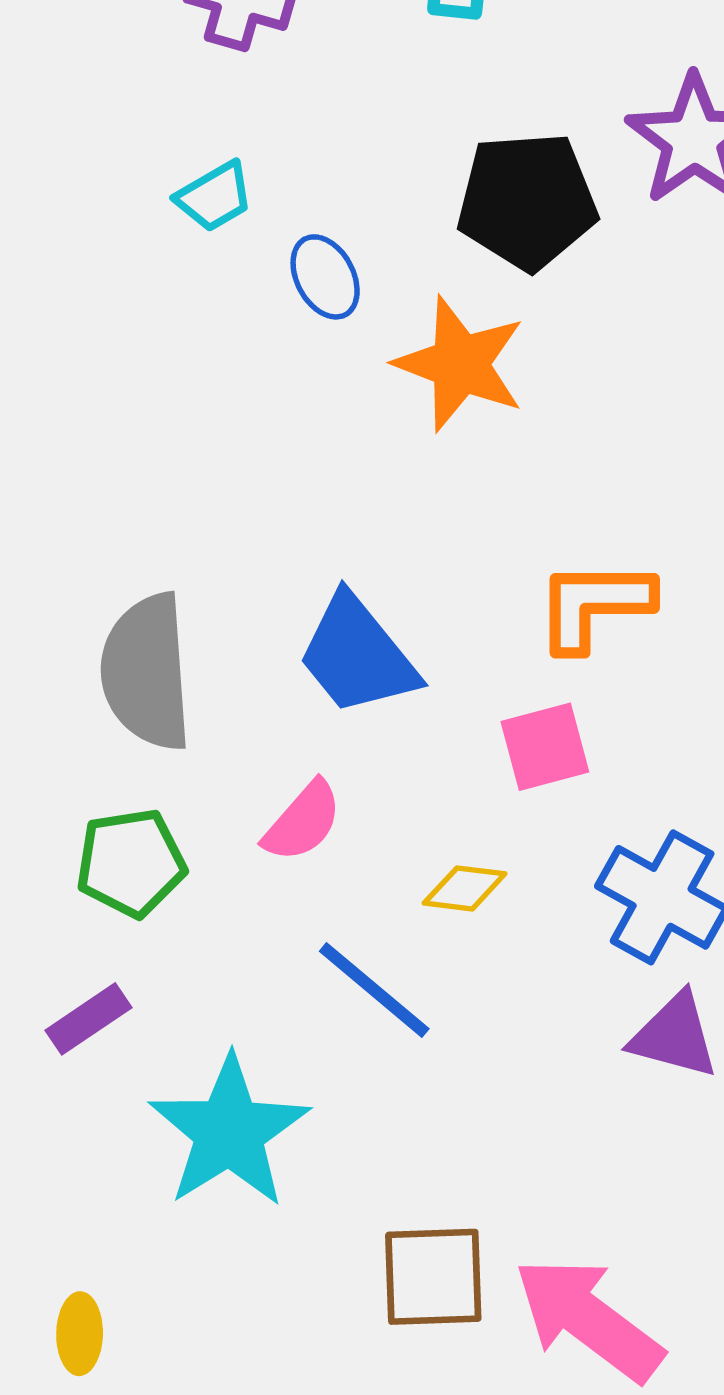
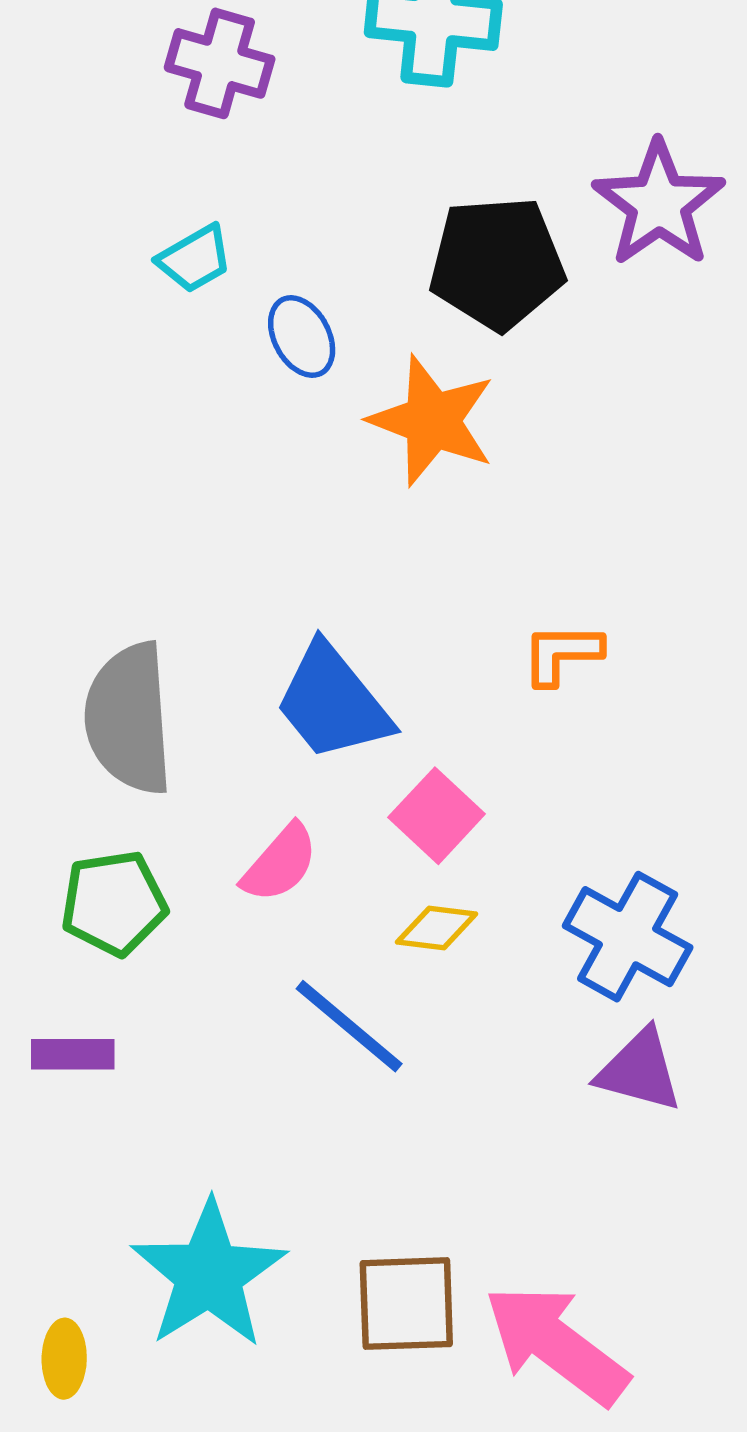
orange L-shape: (594, 605) -> (562, 654), size x0.7
pink square: (545, 747) -> (437, 816), moved, turned -32
purple rectangle: (88, 1019) -> (73, 1054), turned 34
cyan star: (229, 1132) -> (209, 1274), moved

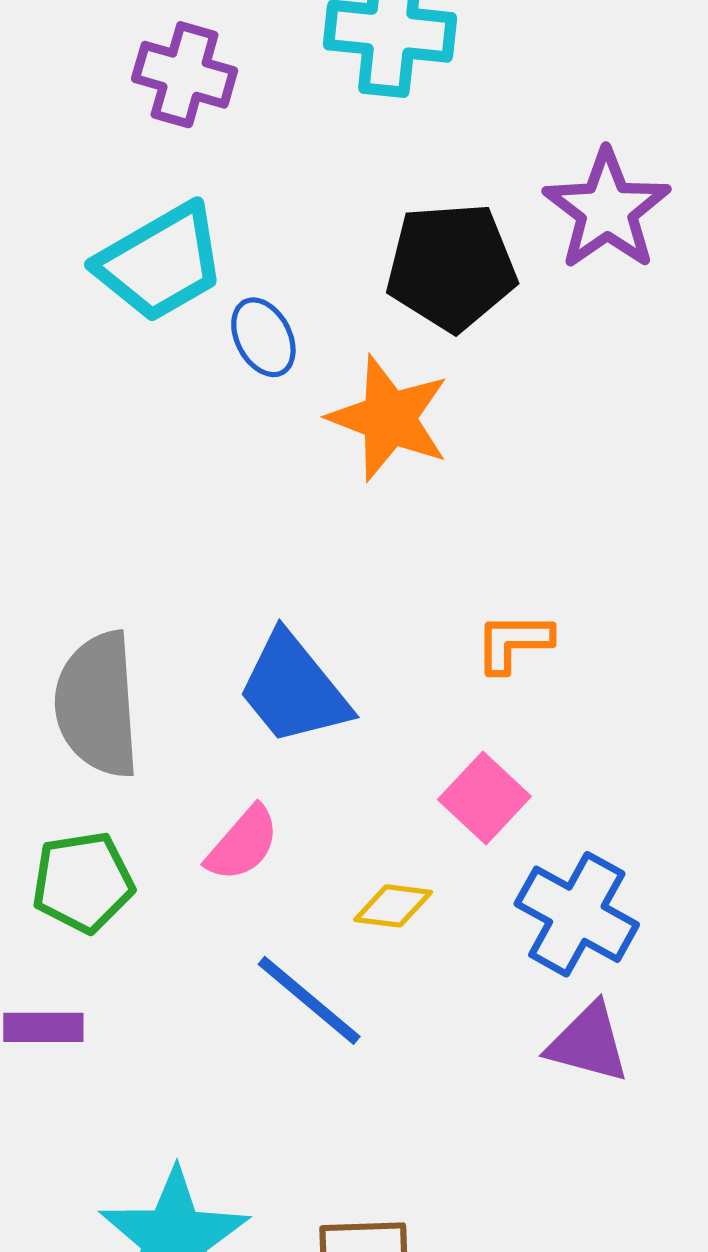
cyan trapezoid: (195, 259) -> (161, 263), size x1.8
pink square: (437, 816) -> (484, 798), moved

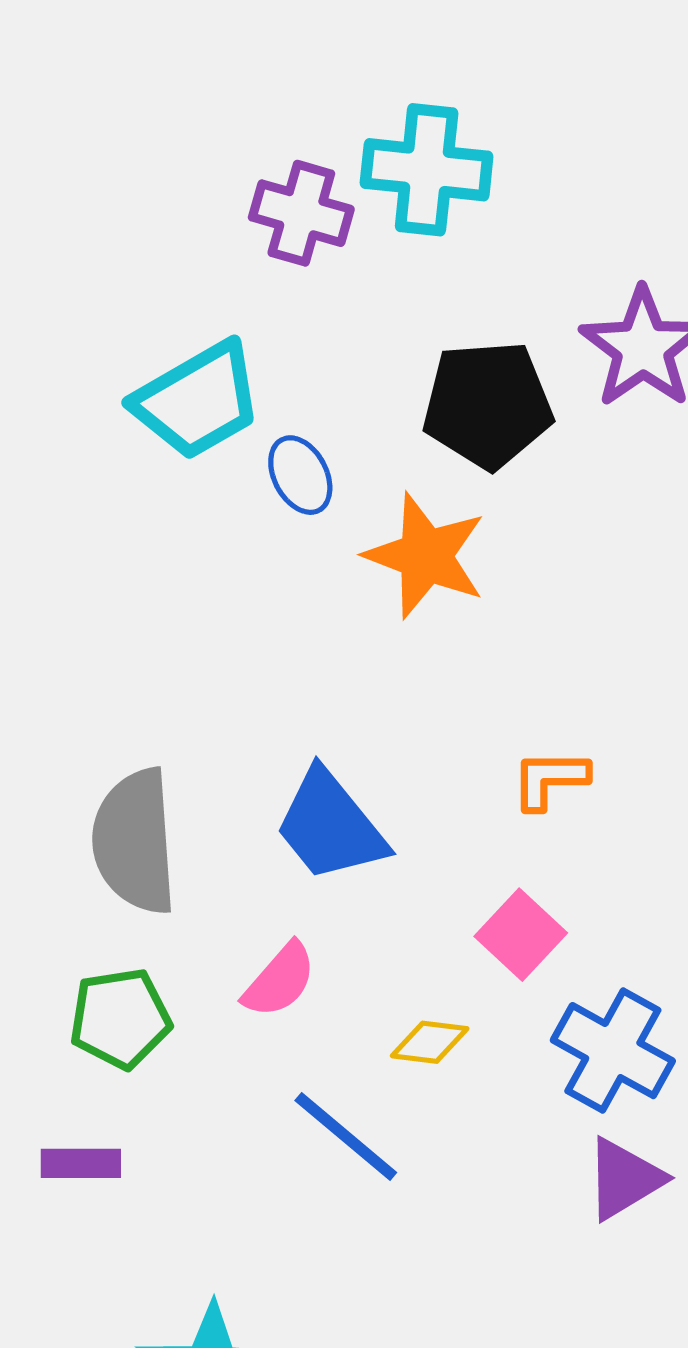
purple cross: (185, 75) -> (301, 213), moved
purple triangle: (588, 1043) -> (624, 1179), turned -46

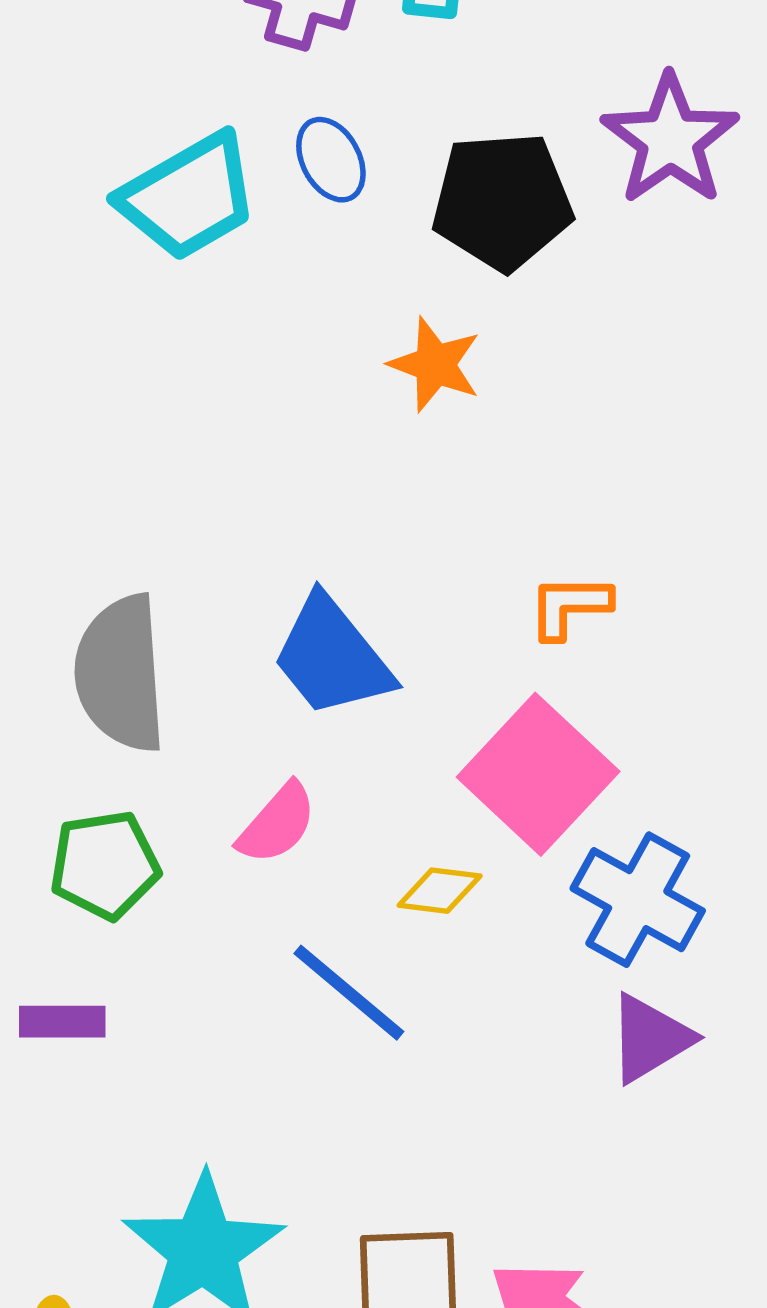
blue ellipse: (300, 475) -> (331, 160), moved
orange star: (426, 556) -> (435, 365), size x0.7
pink square: (521, 935) -> (538, 774), size x1.6

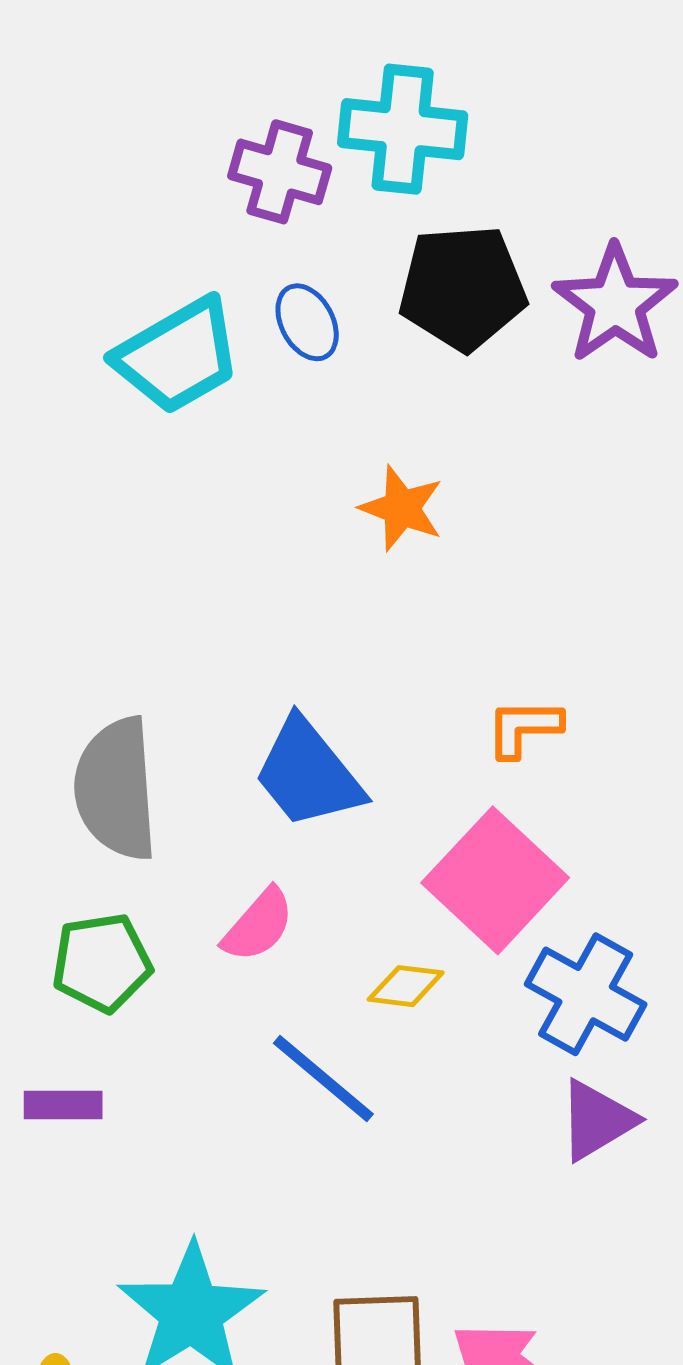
black pentagon: (502, 201) -> (463, 288), moved

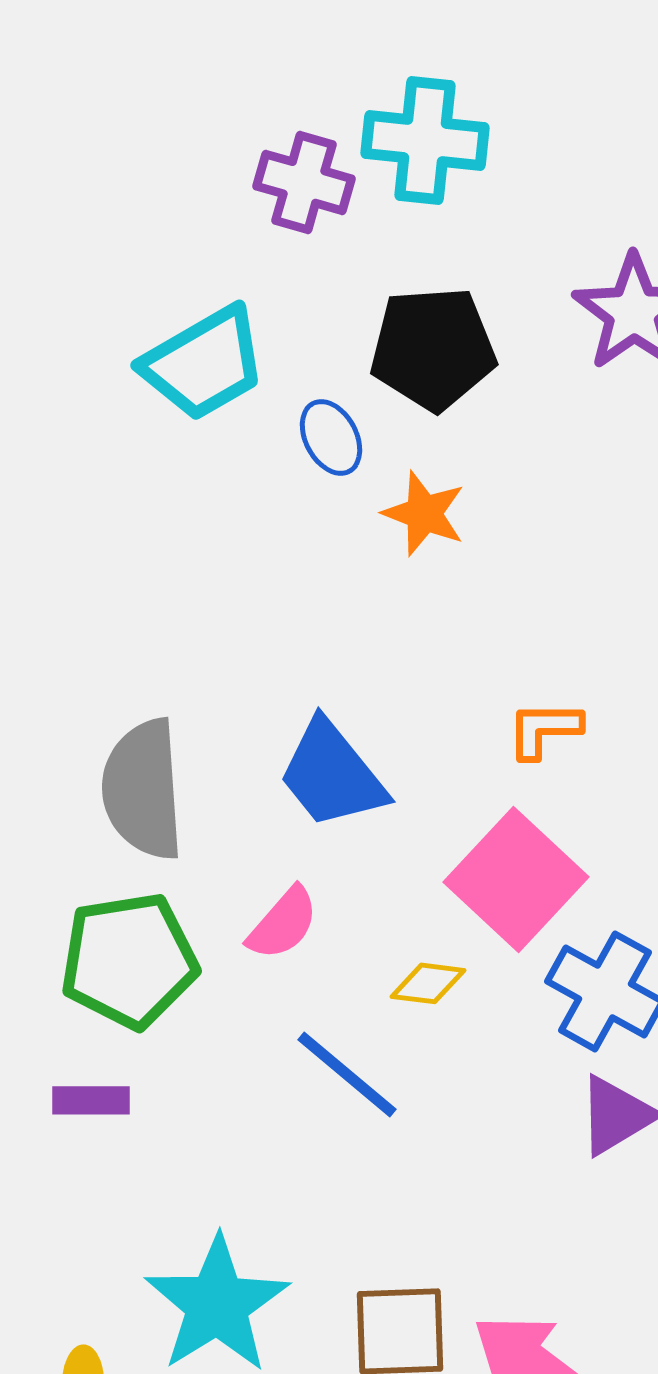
black pentagon: (463, 288) -> (433, 348), moved
blue ellipse: (307, 322) -> (331, 437), moved
green pentagon: (102, 963) -> (129, 960), size x1.4

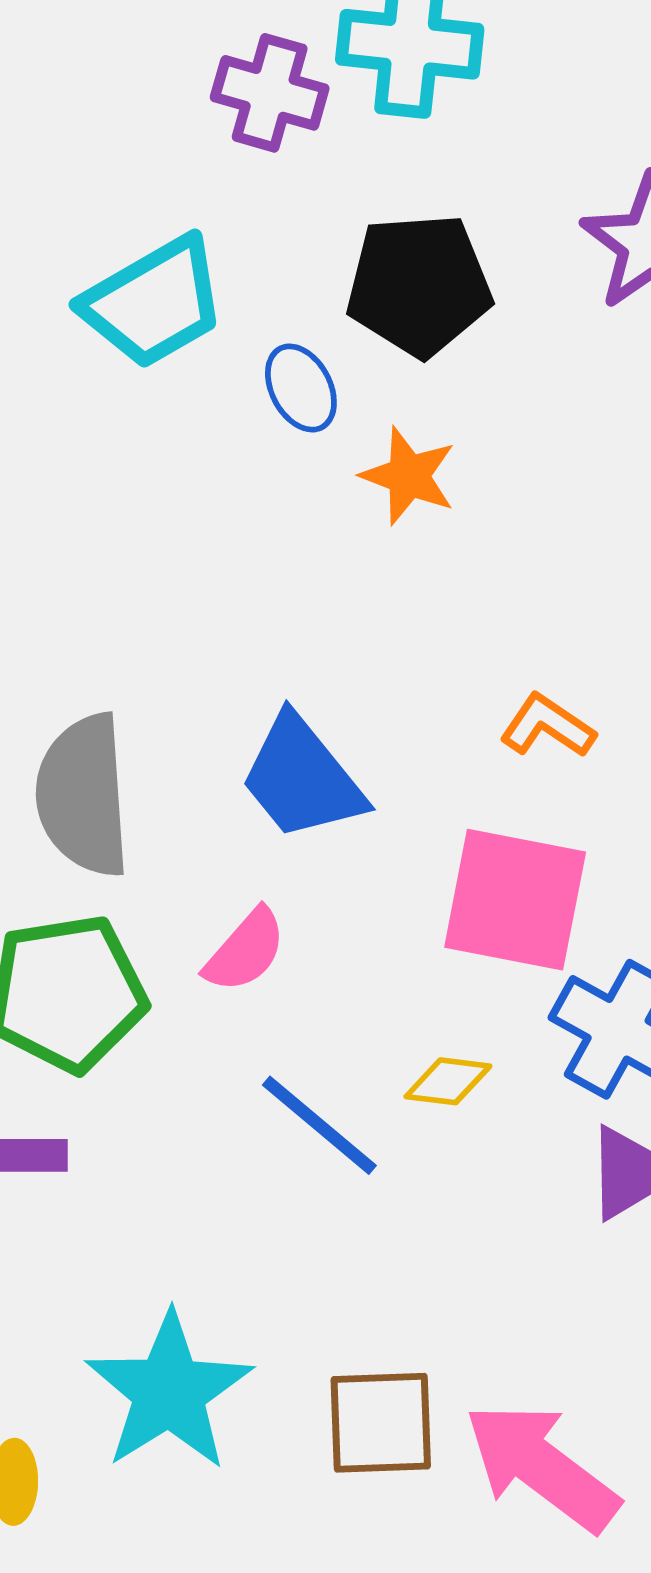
orange L-shape: (544, 729) -> (547, 726), turned 34
pink square: (516, 879) -> (515, 900), turned -32
yellow diamond: (428, 983) -> (448, 1081), moved

